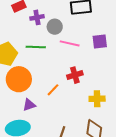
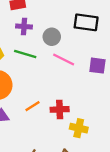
purple cross: (37, 17) -> (24, 27), moved
red cross: (75, 75) -> (60, 109), moved

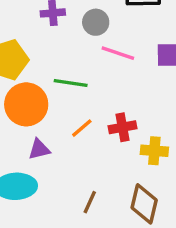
green line: (25, 54) -> (71, 83), moved

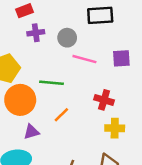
red cross: (122, 127) -> (104, 100), moved, turned 30

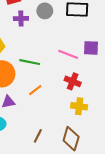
gray circle: (67, 38) -> (45, 11), moved
pink line: (84, 59) -> (68, 54), moved

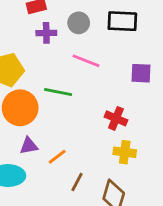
pink line: (68, 54) -> (86, 61), moved
orange line: (35, 90) -> (57, 157), moved
brown line: (38, 136) -> (77, 182), moved

